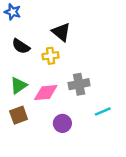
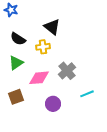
gray cross: (79, 84) -> (67, 71), turned -30
green triangle: (19, 85) -> (16, 63), moved

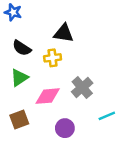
black triangle: (52, 27) -> (64, 33), turned -30

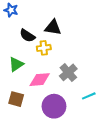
black semicircle: (22, 48) -> (27, 36), moved
brown square: (19, 120) -> (16, 99), turned 35
purple circle: (65, 128) -> (54, 106), size x1.5

